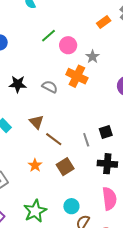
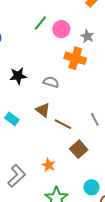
gray semicircle: (50, 87) -> (51, 82), moved
orange star: (35, 165) -> (49, 165), moved

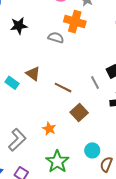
black star: (18, 76) -> (19, 26), moved
gray semicircle: (51, 82) -> (56, 38), moved
brown triangle: (43, 110) -> (33, 74), moved

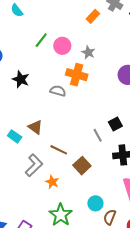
black star: (19, 26) -> (21, 79), turned 30
brown line: (63, 88) -> (59, 150), moved
gray L-shape: (17, 140) -> (34, 165), moved

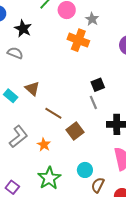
black star: (21, 79) -> (23, 29), moved
gray semicircle: (58, 91) -> (15, 53), moved
black square: (115, 124) -> (98, 85), moved
gray L-shape: (34, 165) -> (18, 137), moved

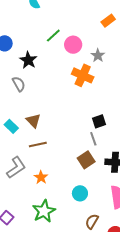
gray semicircle: (15, 53) -> (19, 84), turned 35
brown line: (53, 113) -> (38, 145), moved, turned -48
brown square: (75, 131) -> (86, 160), moved
cyan circle: (85, 170) -> (80, 193), moved

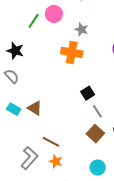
pink circle: (73, 45) -> (54, 14), moved
black square: (99, 121) -> (88, 93), moved
cyan rectangle: (11, 126) -> (14, 109), moved
brown line: (38, 145) -> (51, 142), moved, turned 54

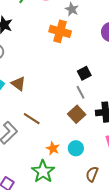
black square: (88, 93) -> (84, 73), moved
orange star: (56, 161) -> (53, 148), moved

